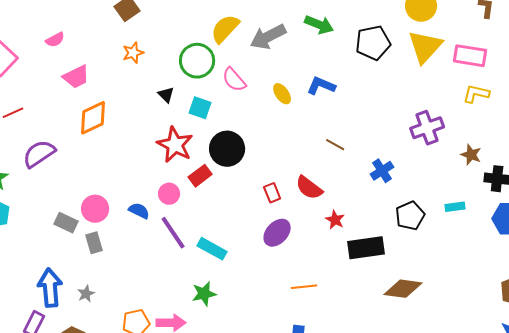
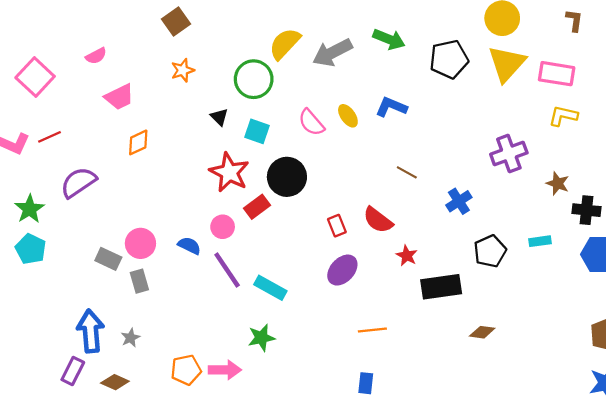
pink semicircle: (234, 80) -> (311, 122), moved
orange diamond: (93, 118) -> (138, 142), size x0.7
brown diamond: (403, 289) -> (482, 332), size x0.6

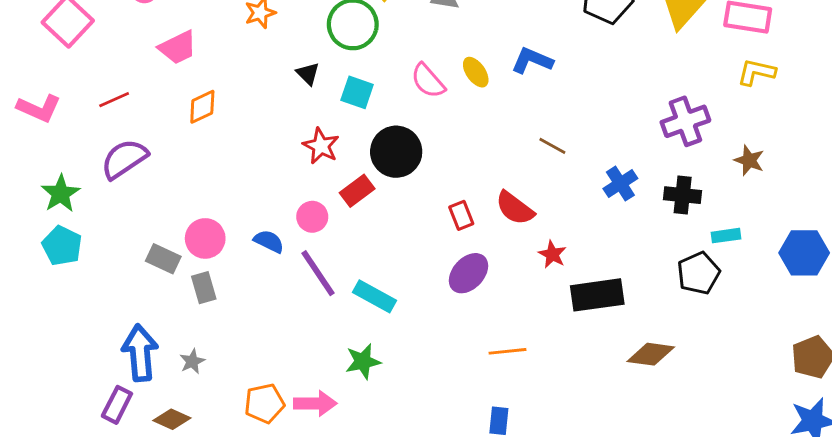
red line: (50, 137) -> (114, 100), moved
red star: (229, 172) -> (321, 146), size x0.7
black cross: (586, 210) -> (683, 195), moved
black pentagon: (490, 251) -> (698, 273), moved
brown diamond: (482, 332) -> (651, 354), size x1.4

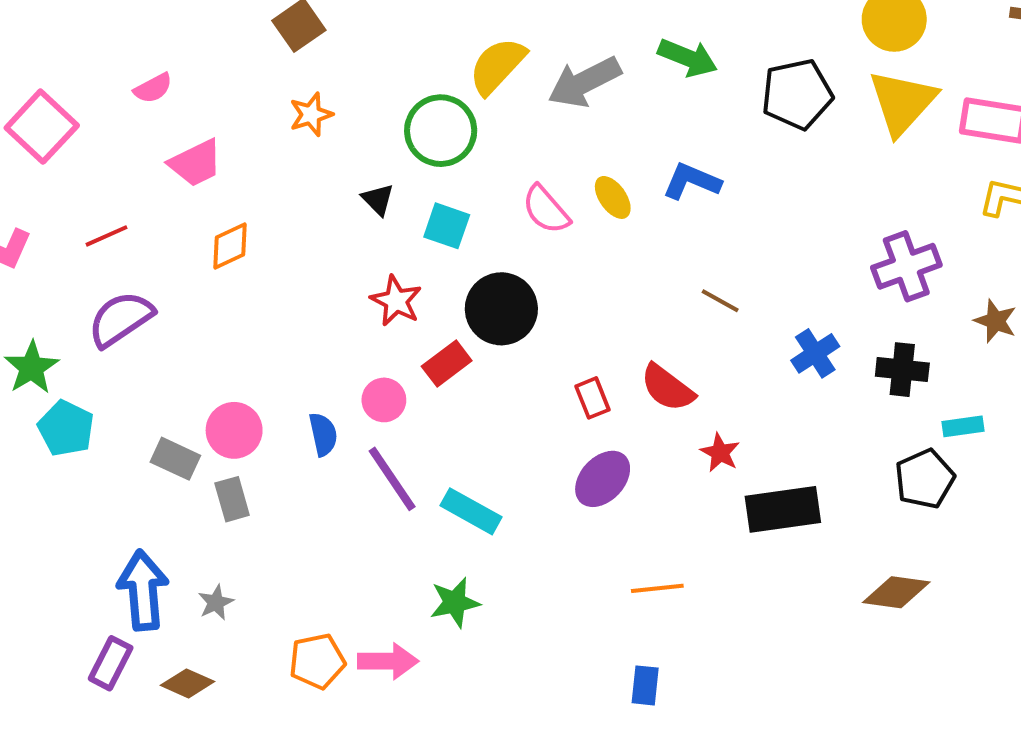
blue semicircle: (269, 241) -> (323, 434), turned 52
cyan pentagon: (62, 246) -> (66, 428), moved
brown diamond: (651, 354) -> (896, 592), moved

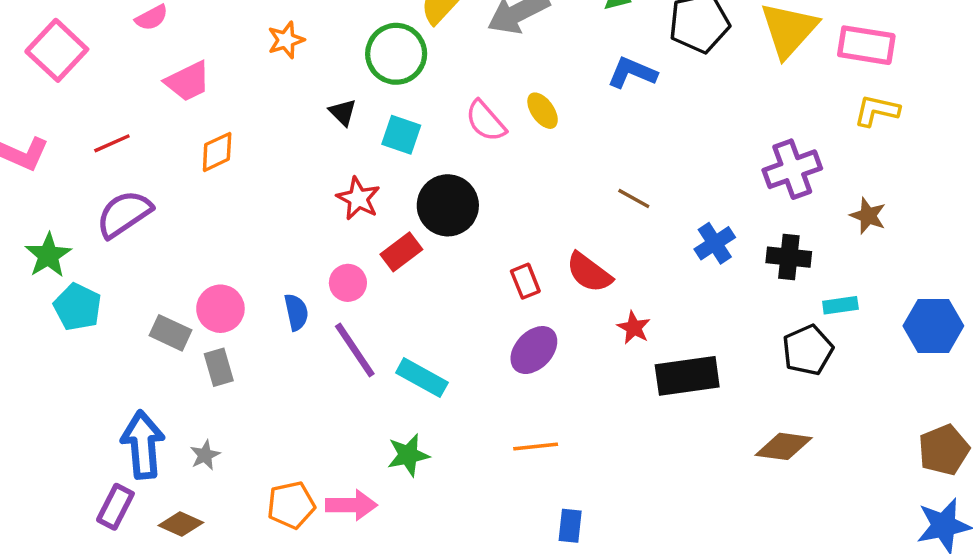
blue L-shape: (692, 181) -> (632, 73), moved
orange line: (657, 588) -> (536, 446), moved

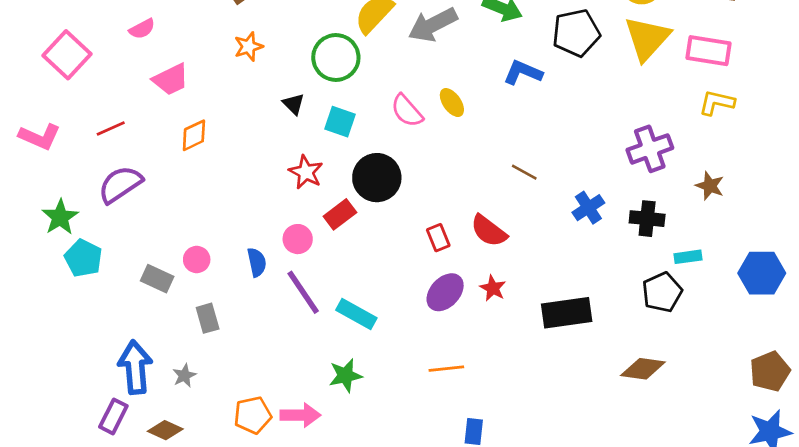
pink circle: (220, 309) -> (197, 260), size x0.7
red star: (634, 328) -> (493, 288), moved
gray rectangle: (219, 367) -> (208, 318), moved

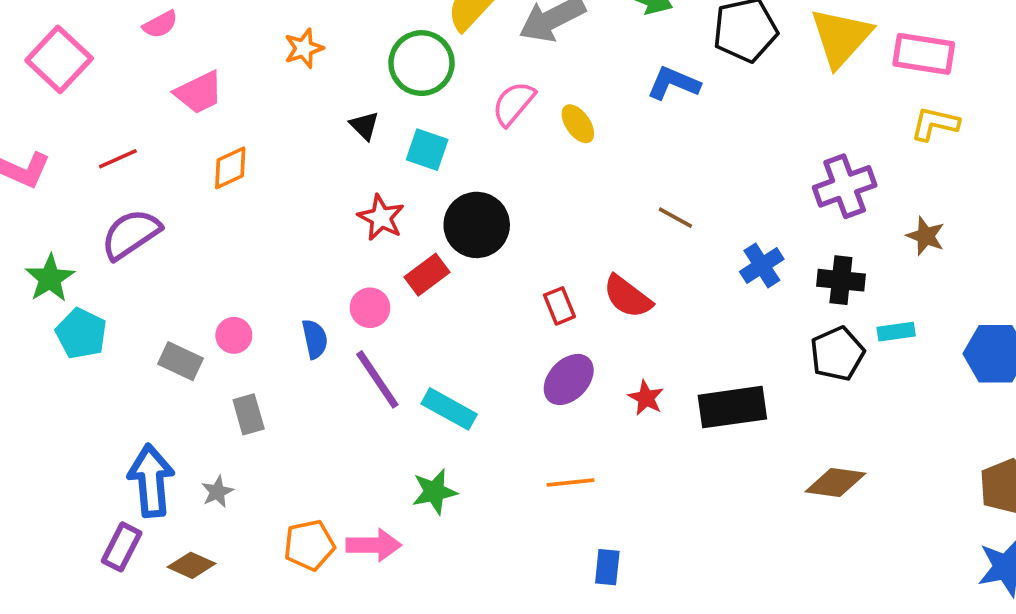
pink semicircle: (407, 111) -> (513, 104), moved, turned 81
red star: (493, 288) -> (646, 398), moved
black pentagon: (662, 292) -> (837, 354), moved

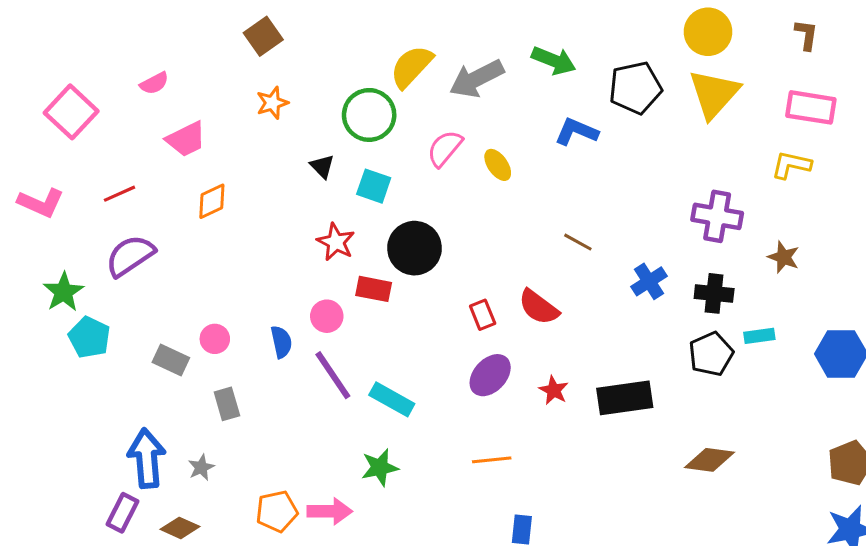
pink rectangle: (924, 54) -> (811, 107), moved
purple cross: (845, 186) -> (717, 216), turned 30
red rectangle: (427, 275) -> (374, 289), turned 48

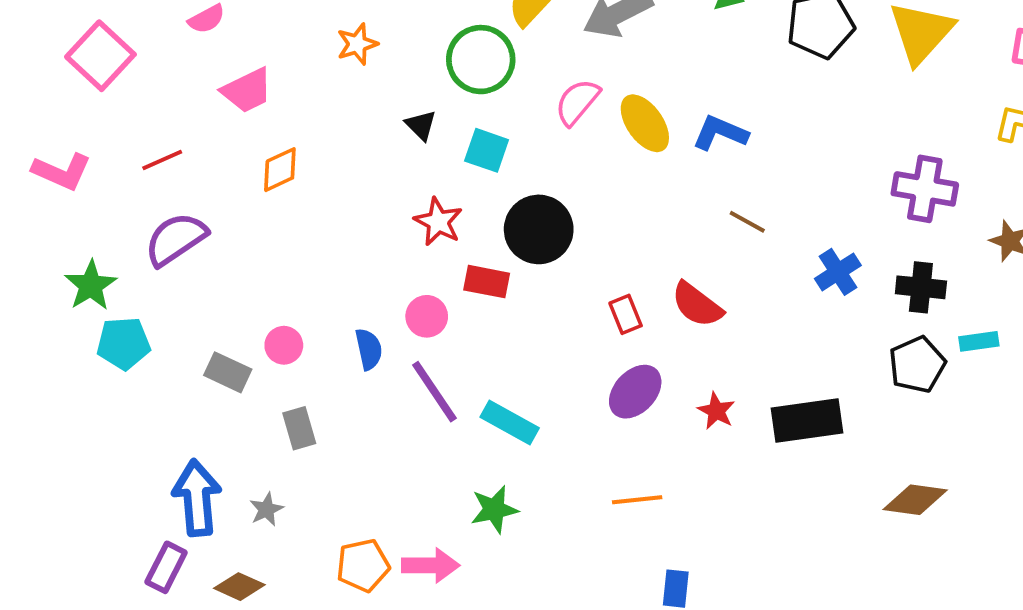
blue L-shape: (576, 132) -> (720, 133), moved
yellow ellipse: (498, 165) -> (645, 123), size x1.4
cyan pentagon: (89, 337) -> (124, 343), turned -30

